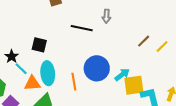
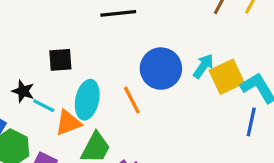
cyan ellipse: (48, 73) -> (87, 100), turned 35

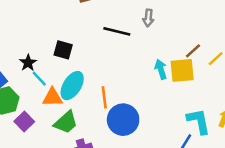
cyan arrow: (203, 66) -> (161, 69), moved, turned -72
blue circle: (161, 69) -> (123, 120), moved
yellow square: (227, 77) -> (182, 70), moved

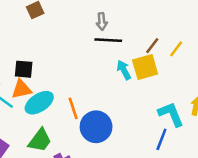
black line: (117, 31) -> (108, 40), moved
cyan ellipse: (72, 86) -> (39, 103), turned 36
orange triangle: (52, 97) -> (21, 89), moved

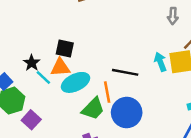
gray arrow: (102, 21) -> (173, 16), moved
black line: (108, 40) -> (125, 72), moved
green trapezoid: (40, 140) -> (93, 109), moved

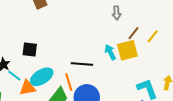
orange triangle: (60, 67) -> (27, 88), moved

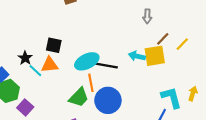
cyan arrow: (110, 52) -> (137, 56), turned -56
cyan ellipse: (42, 77) -> (87, 61), moved
orange triangle: (27, 88) -> (50, 65), moved

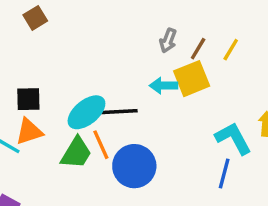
gray arrow: (147, 16) -> (168, 40), moved, turned 32
green trapezoid: (79, 97) -> (76, 153), moved

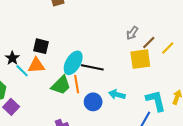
cyan arrow: (163, 86) -> (117, 95), moved
cyan ellipse: (86, 112) -> (73, 63), turned -35
blue circle: (134, 166) -> (93, 102), size x0.7

